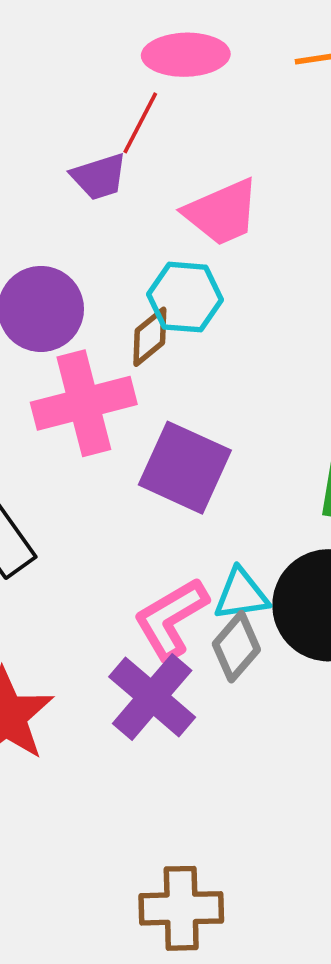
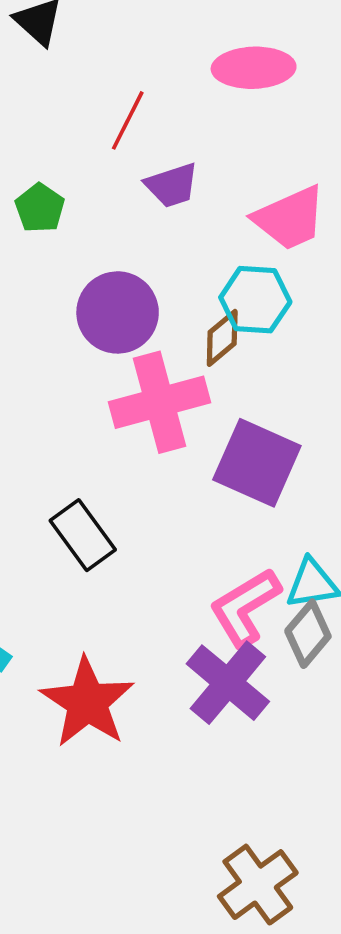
red line: (140, 123) -> (128, 120), moved
brown cross: (181, 908) -> (258, 885), turned -34

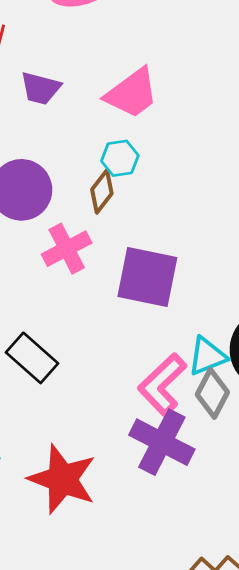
purple trapezoid: (172, 185) -> (40, 88), turned 45
cyan hexagon: (255, 300) -> (120, 158), size x0.7
pink cross: (160, 402) -> (67, 249), size x0.7

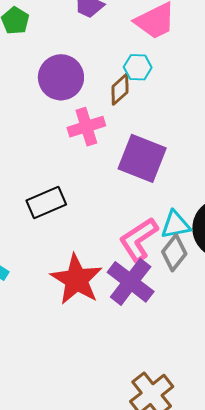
black rectangle: (32, 358) -> (46, 202), turned -75
red star: (62, 479) -> (76, 280), moved

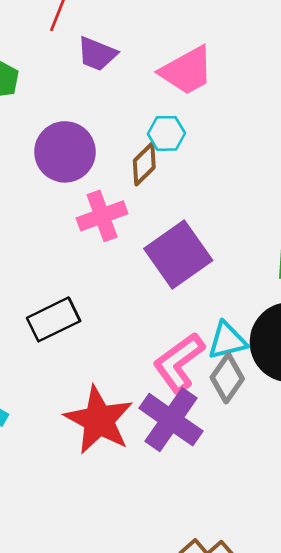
purple square: (142, 158) -> (178, 254), turned 36

